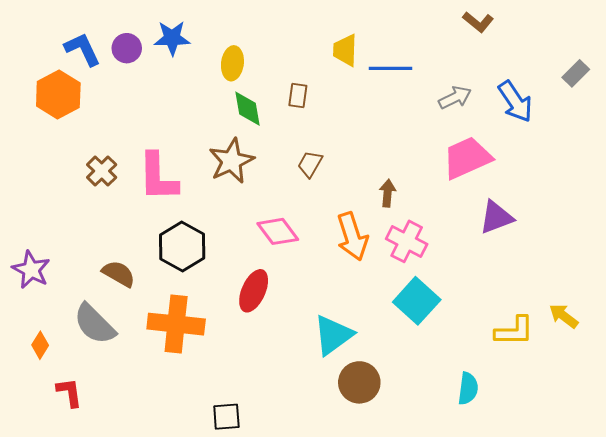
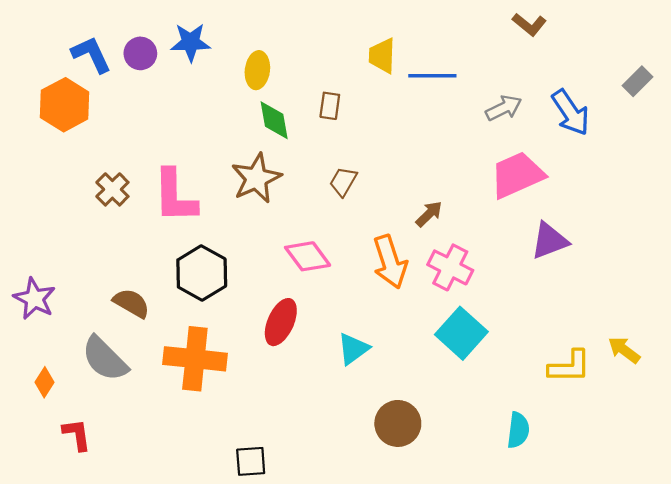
brown arrow: (387, 193) -> (429, 214), turned 40
cyan triangle: (333, 335) -> (353, 349), moved, size x0.7

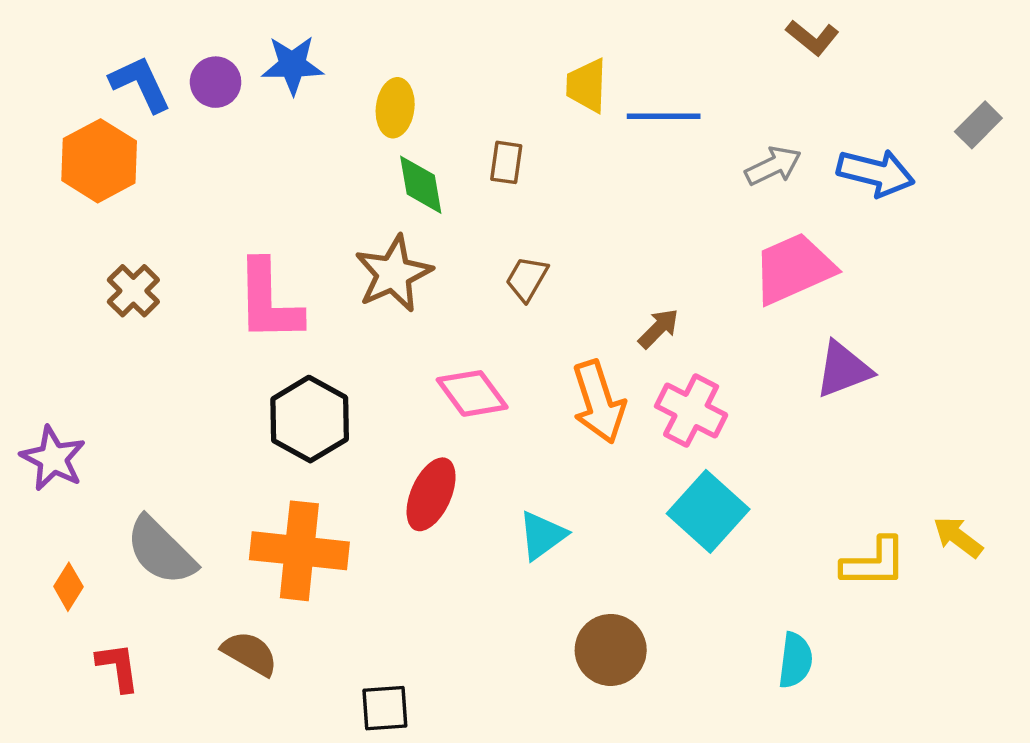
blue arrow: (571, 112) -> (876, 173), turned -42
brown cross: (112, 189) -> (133, 291), moved
brown semicircle: (131, 303) -> (250, 653), moved

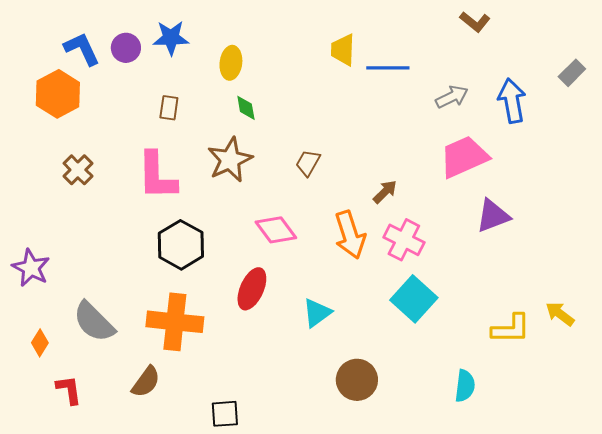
brown rectangle: (506, 162) -> (169, 108), moved
blue arrow: (876, 173) -> (512, 101), turned -114
green diamond: (421, 185) -> (246, 108), size x0.7
brown semicircle: (250, 653) -> (146, 382), turned 96

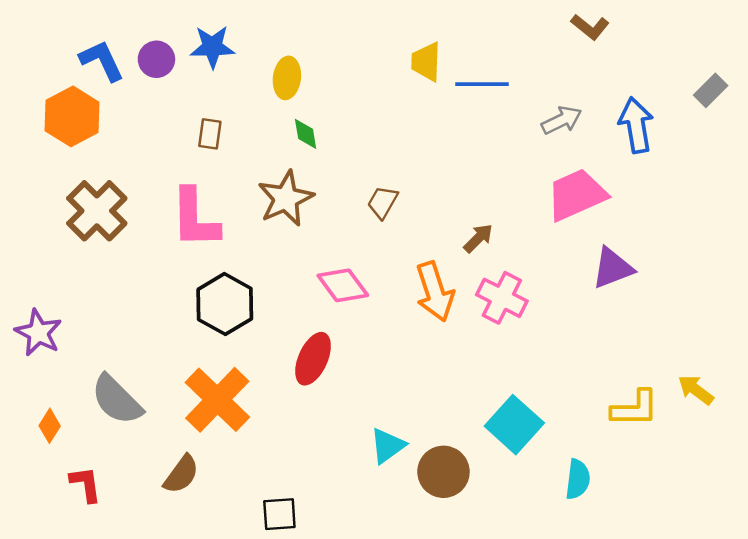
brown cross: (78, 170) -> (97, 211), size x1.6
cyan square: (414, 299) -> (514, 425), moved
cyan triangle: (317, 313) -> (388, 446), moved
orange cross: (175, 322) -> (217, 400), turned 38

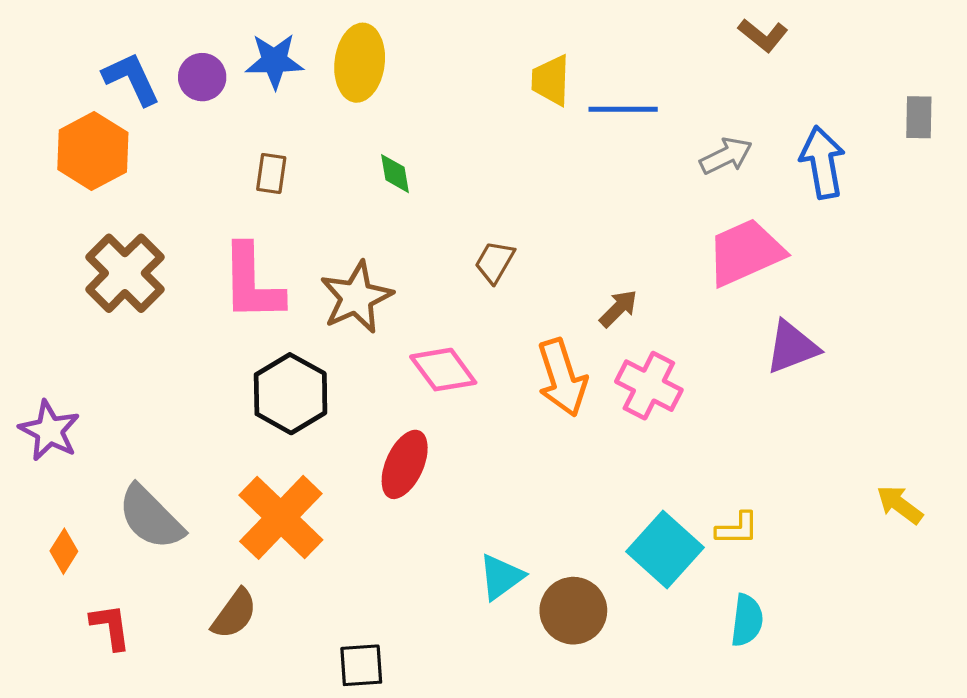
yellow ellipse: (287, 78) -> (360, 63), moved, size x1.4
gray rectangle: (711, 90) -> (919, 117), turned -44
brown star: (286, 198) -> (356, 297), moved
yellow L-shape: (635, 408) -> (737, 529), moved, size x0.7

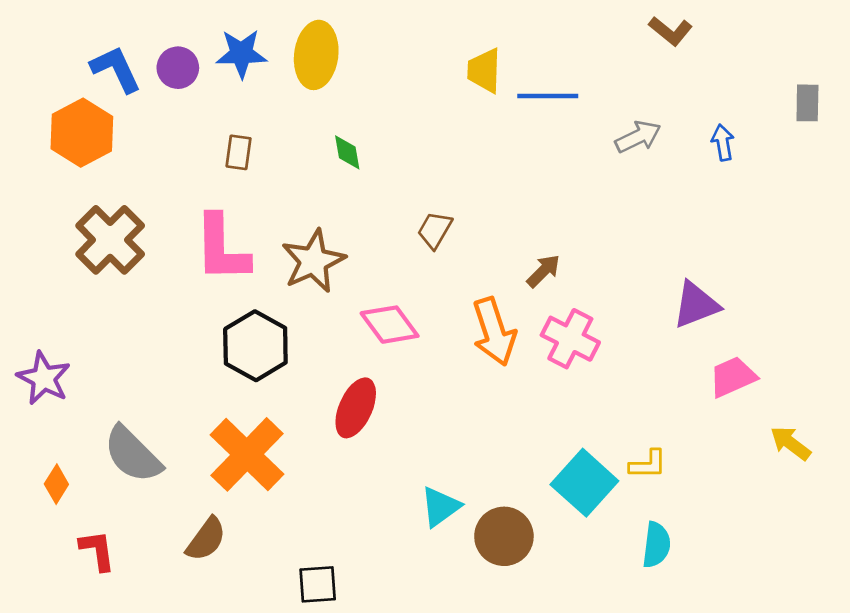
blue arrow: (822, 162) -> (723, 142), size x0.6
pink trapezoid: (745, 252) -> (733, 377), moved, size x0.7

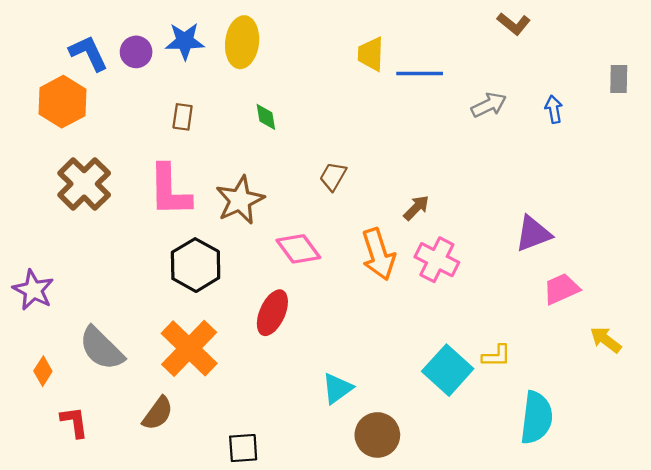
brown circle: (504, 536) -> (377, 435), moved
cyan semicircle: (656, 545) -> (536, 418), moved, size x1.5

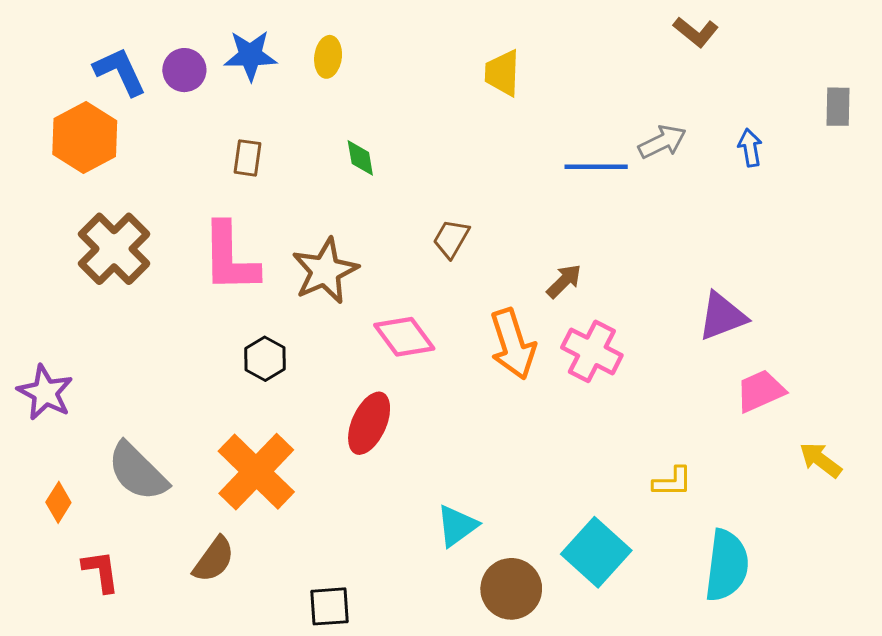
yellow ellipse: (242, 42) -> (328, 57), size x0.6
blue line: (420, 74) -> (596, 167), moved
black hexagon: (196, 265) -> (265, 359), size x0.6
cyan square: (448, 370) -> (596, 552), moved

